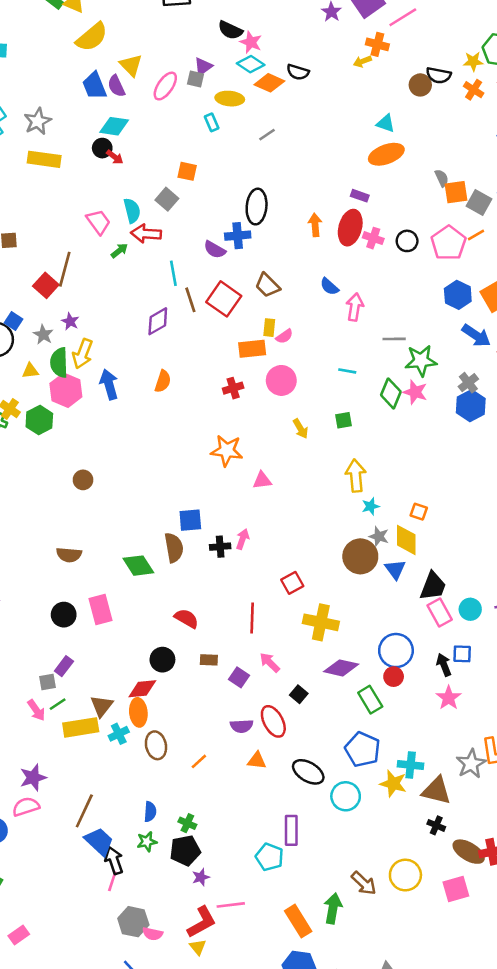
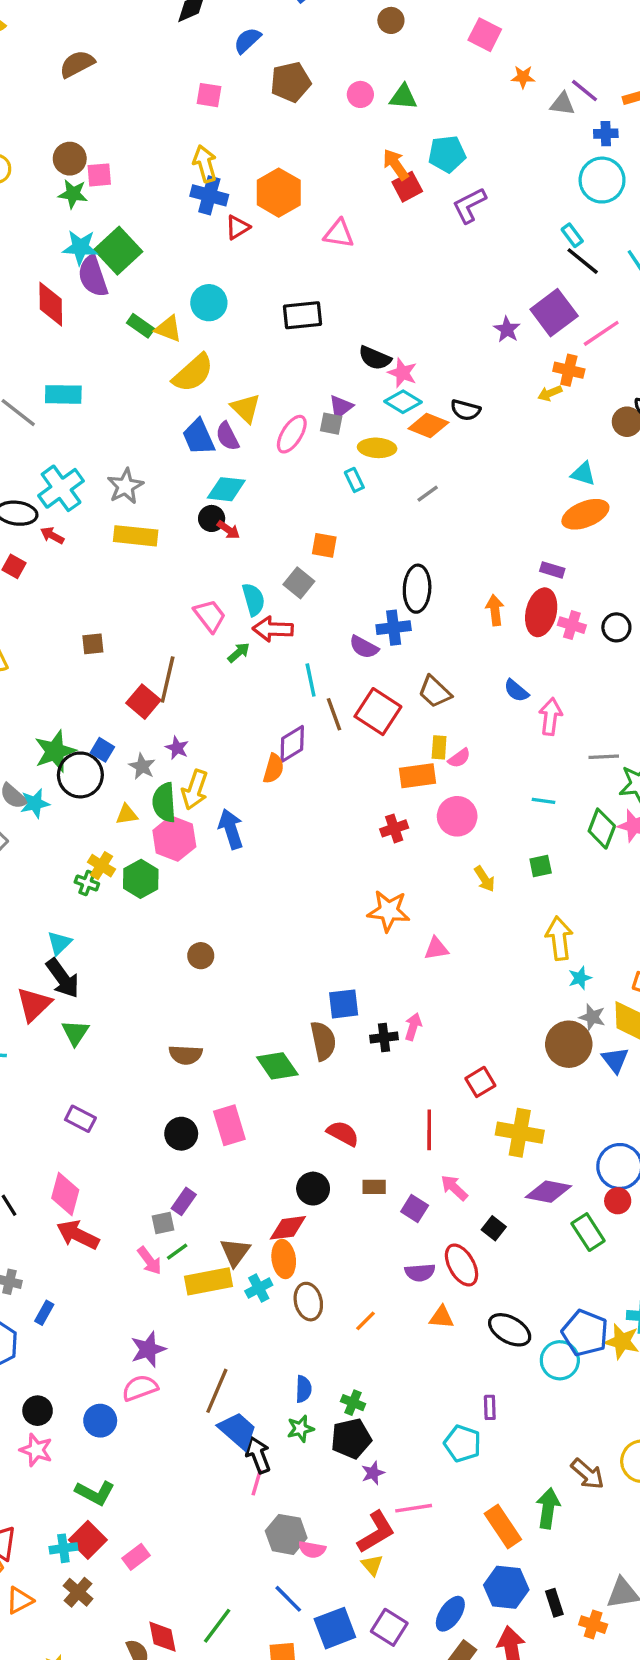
orange semicircle: (163, 381) -> (274, 769), moved
blue pentagon: (363, 749) -> (585, 1333), moved
purple rectangle: (291, 830) -> (490, 1407), size x0.6

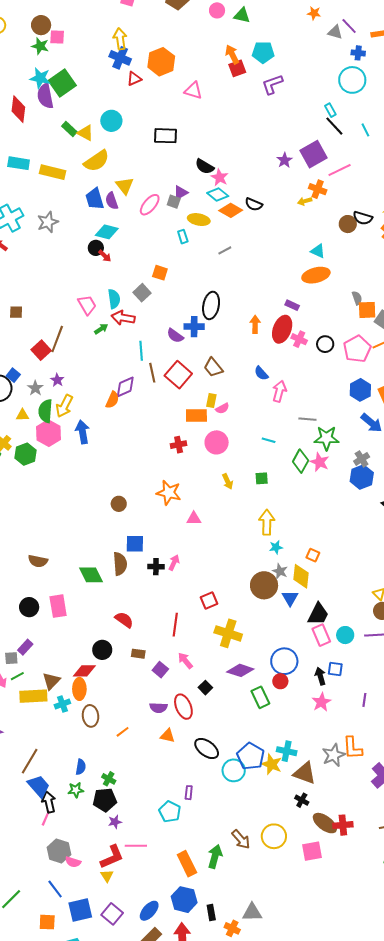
yellow rectangle: (136, 536) -> (53, 172), moved
brown circle: (201, 956) -> (119, 504), moved

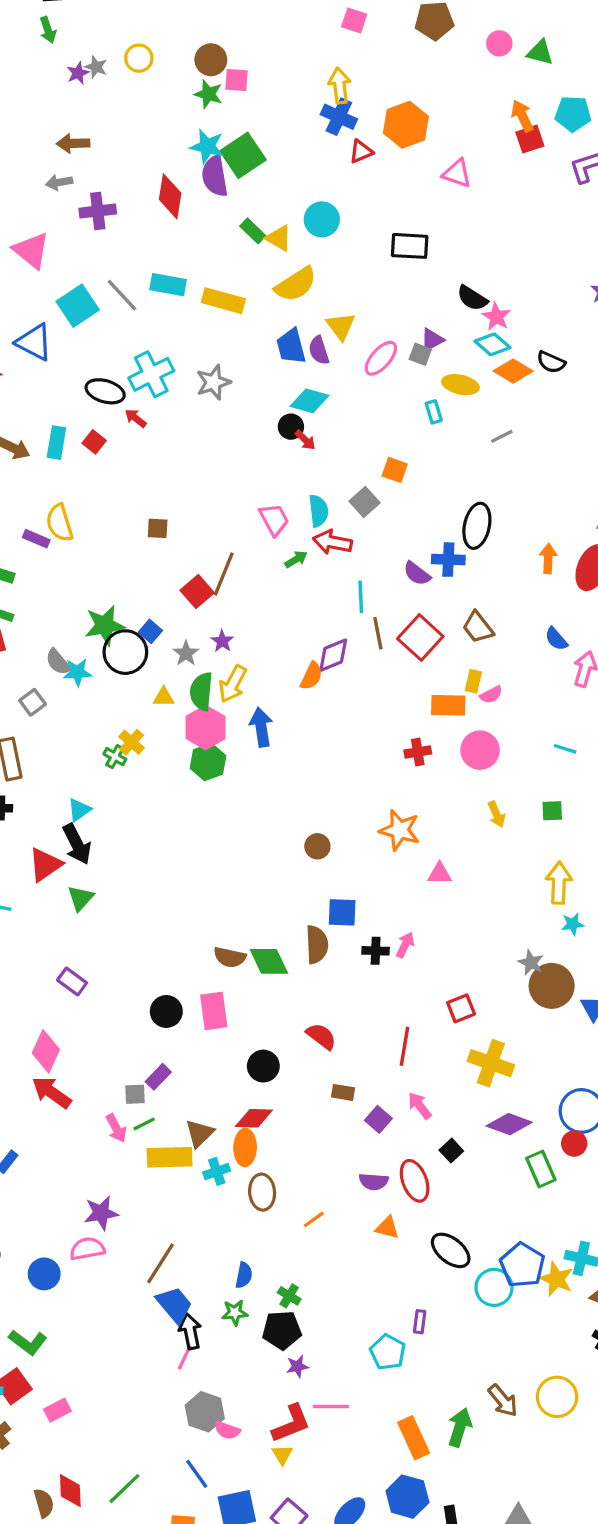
green hexagon: (26, 454) -> (208, 762), moved
brown semicircle: (38, 561) -> (230, 957), moved
gray star: (280, 571) -> (531, 962), moved
black circle: (102, 650) -> (263, 1066), moved

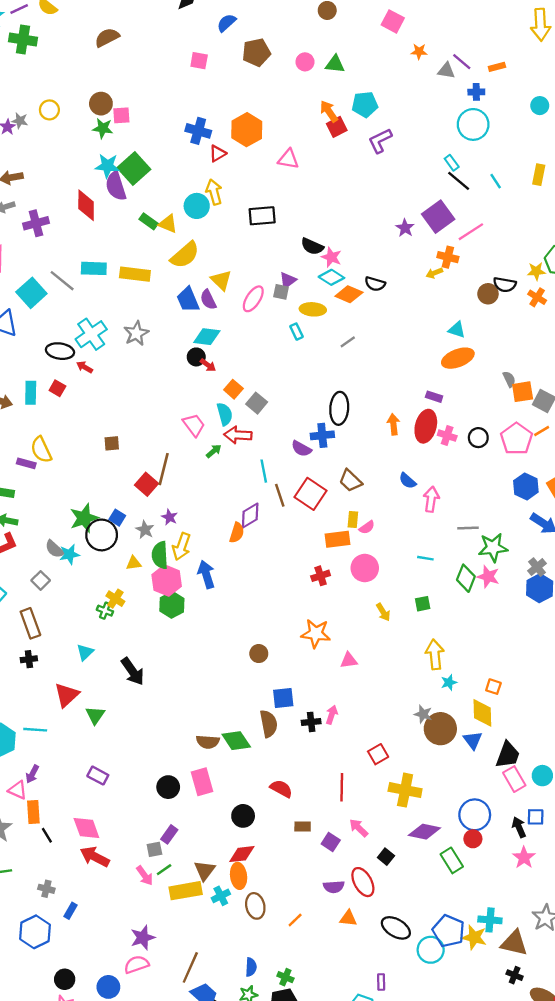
yellow arrow: (340, 86) -> (214, 192), moved
orange square: (395, 470) -> (233, 389), moved, turned 30
black arrow: (77, 844) -> (133, 671), moved
pink diamond: (46, 1051) -> (86, 828), turned -36

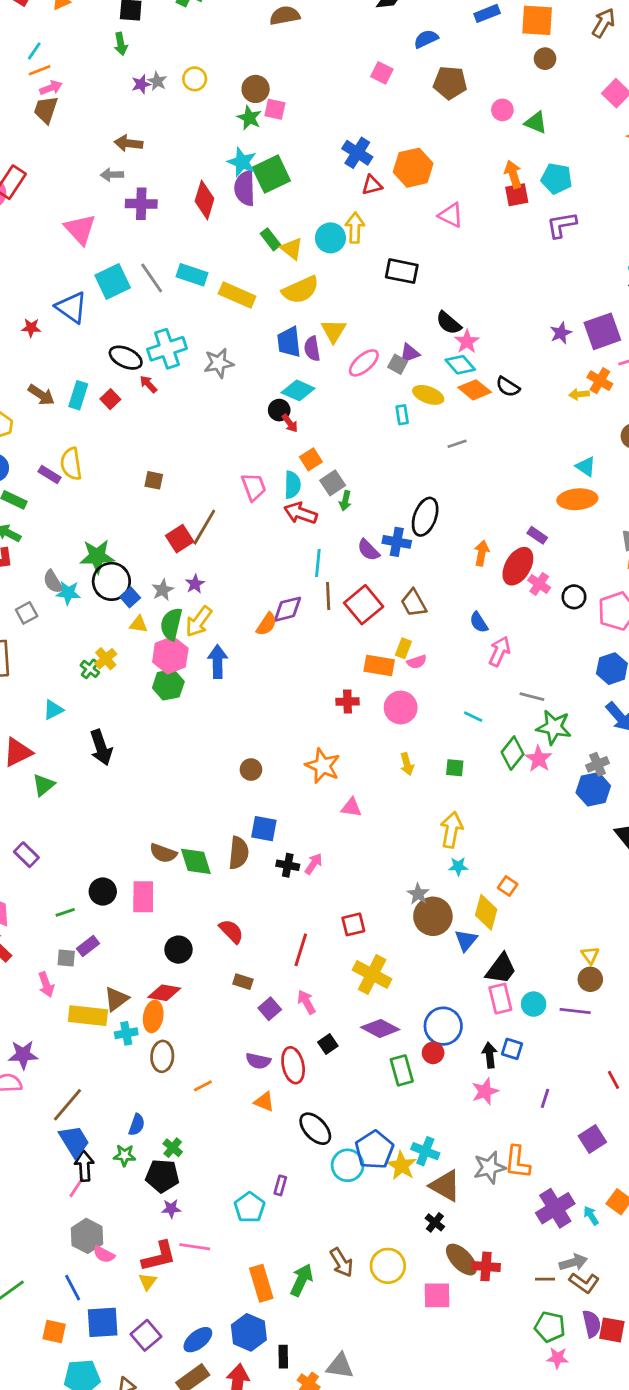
green arrow: (214, 451) -> (345, 501), moved, turned 126
blue square: (117, 518) -> (130, 597), moved
green line: (164, 870) -> (65, 912), moved

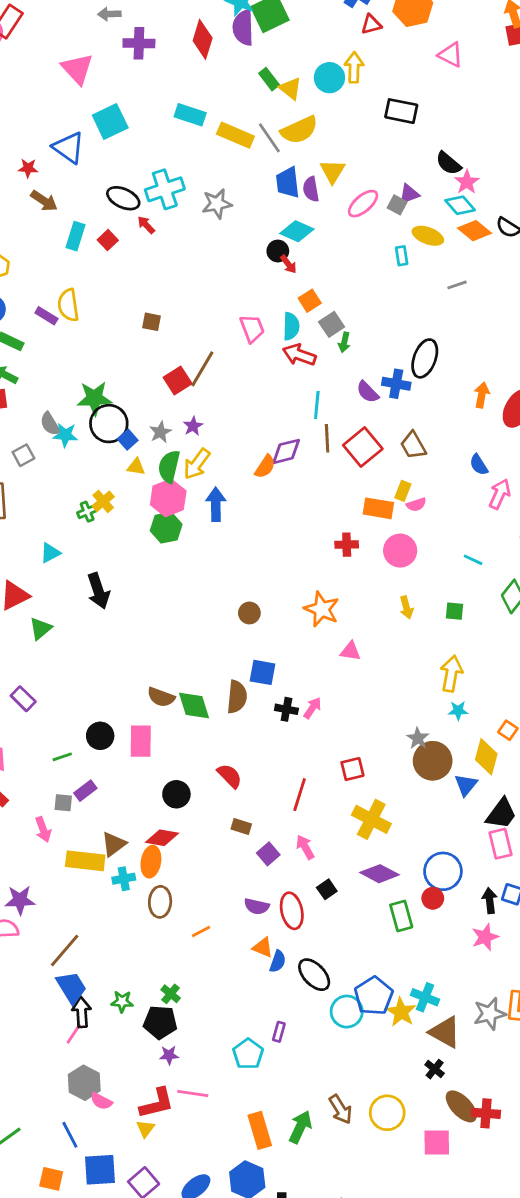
gray line: (152, 278) -> (269, 138), moved
brown arrow: (41, 395) -> (44, 201), moved
green cross: (90, 669) -> (87, 512), turned 30
blue semicircle: (137, 1125) -> (278, 961), moved

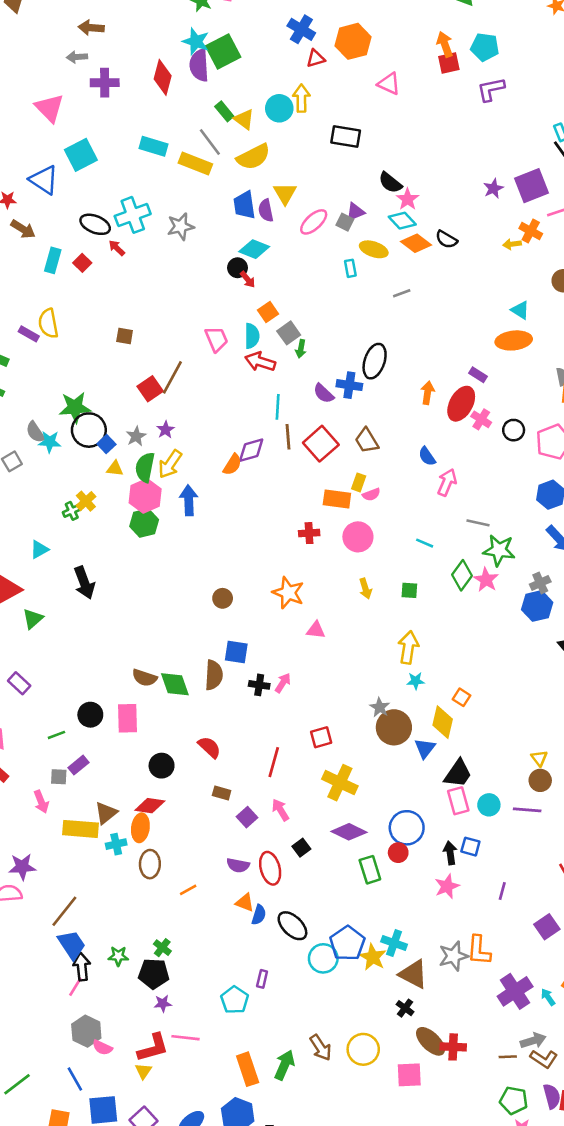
gray line: (269, 138) -> (210, 142), moved

